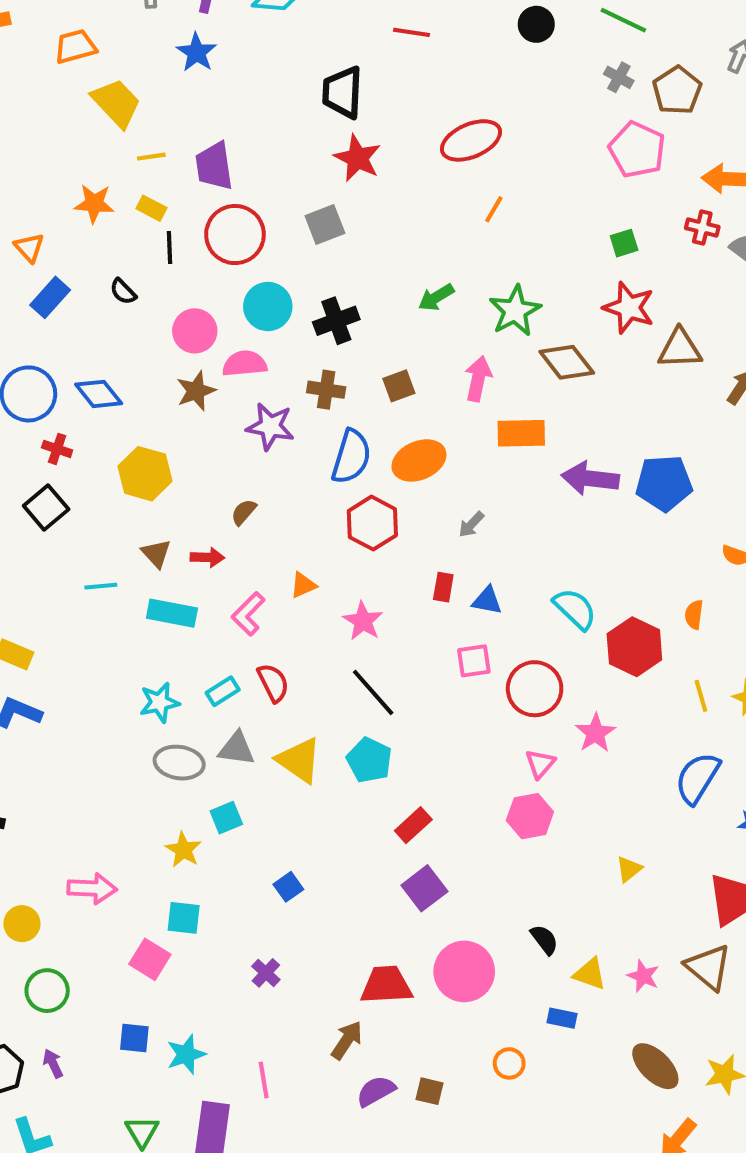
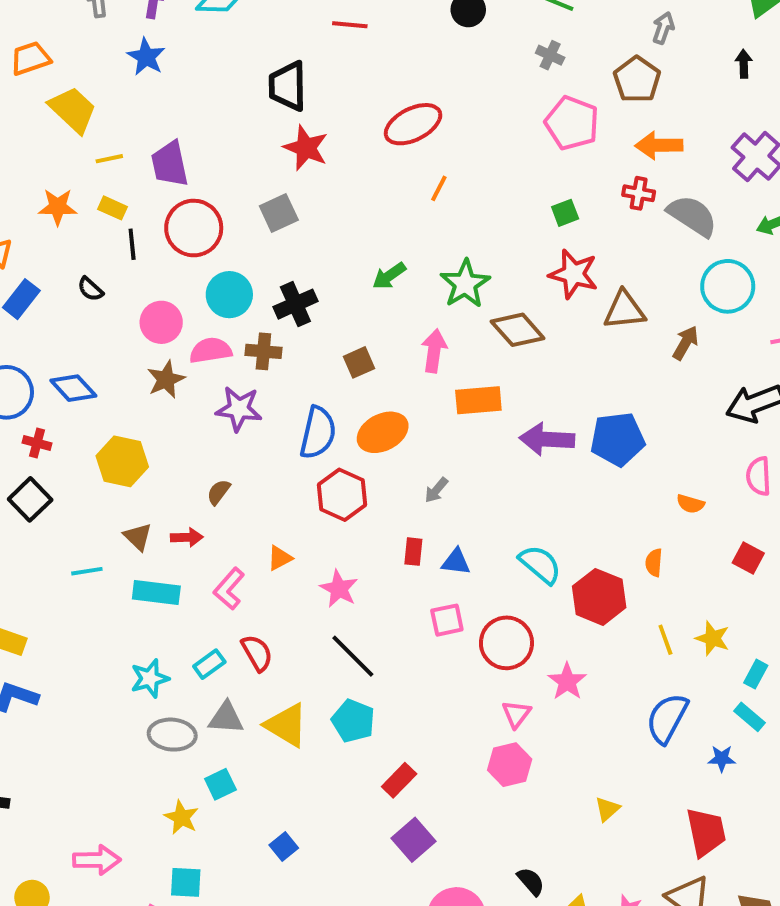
brown pentagon: (677, 90) -> (637, 79), moved
brown cross: (326, 390) -> (263, 351), moved

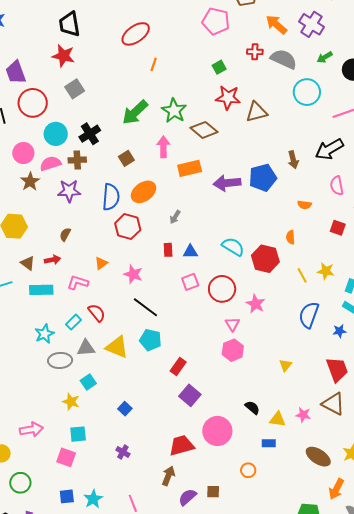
orange arrow: (659, 145) -> (276, 25), moved, turned 50
red star: (306, 148) -> (63, 56), moved
green arrow: (389, 276) -> (135, 112), size x1.6
brown arrow: (685, 343) -> (293, 160), moved, turned 144
pink L-shape: (229, 589) -> (78, 282), turned 75

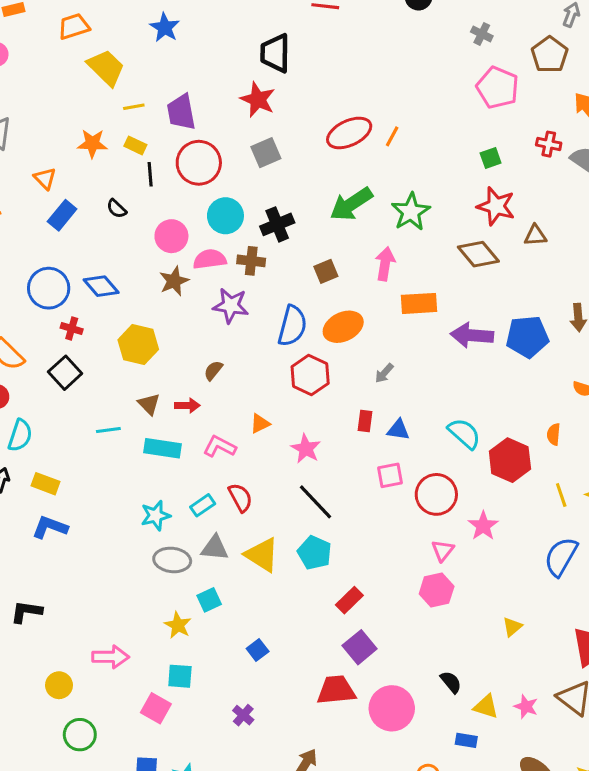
red ellipse: (136, 34) -> (349, 133), moved
brown triangle: (257, 112) -> (535, 235), size x0.7
brown diamond: (204, 130) -> (478, 254), moved
red trapezoid: (182, 445) -> (336, 690), moved

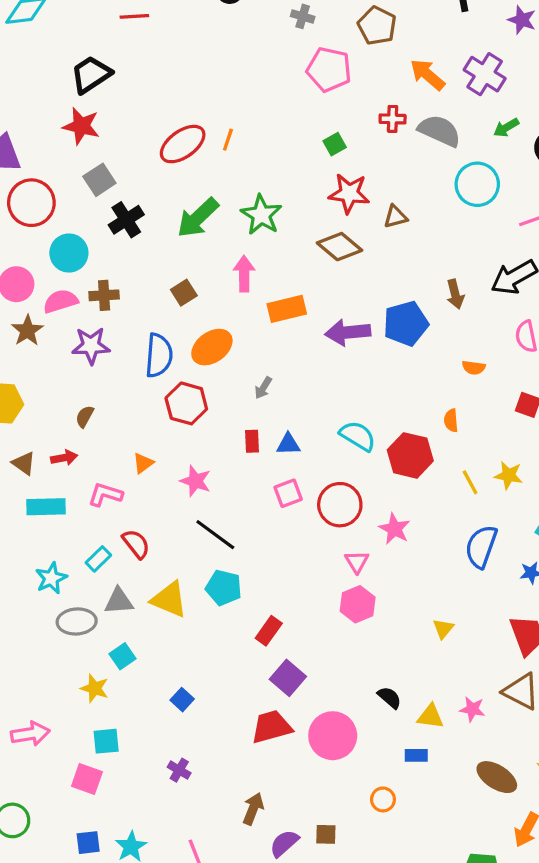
black trapezoid: (275, 53) -> (91, 74), turned 66
black cross: (277, 224) -> (126, 220), moved

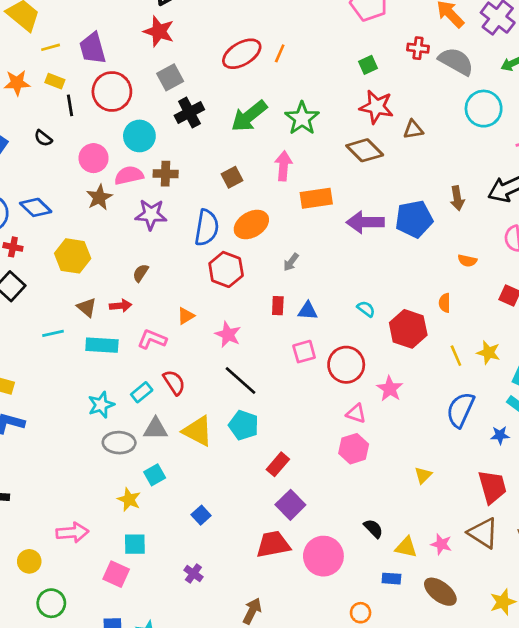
cyan semicircle: (358, 436) -> (366, 309), size x0.6
pink triangle: (357, 562) -> (356, 413), turned -45
brown ellipse: (497, 777) -> (440, 592), moved

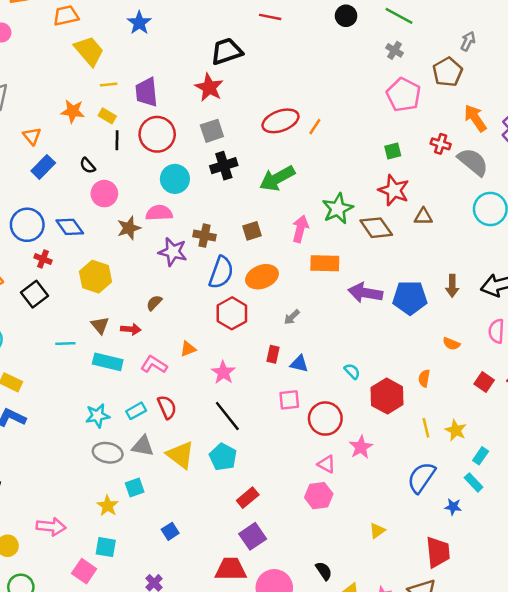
green star: (302, 118) -> (338, 209), moved
pink circle: (94, 158) -> (104, 194), moved
brown cross: (166, 174) -> (205, 236), moved

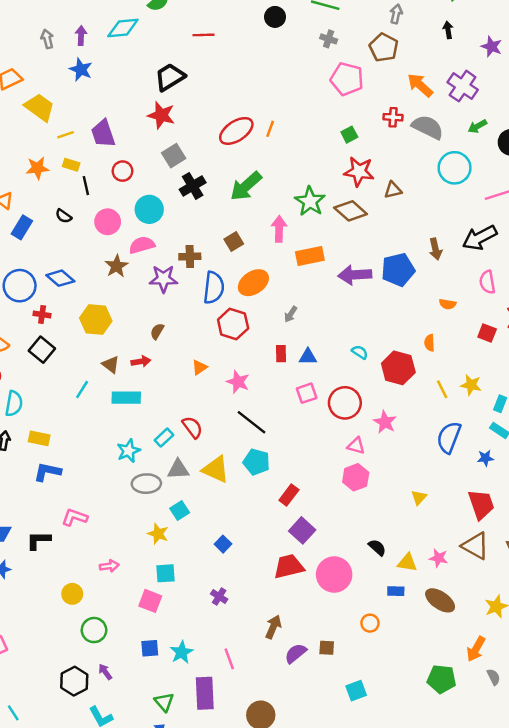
red circle: (157, 134) -> (123, 171), size x0.6
pink circle: (104, 194) -> (108, 222), moved
cyan line: (65, 343) -> (82, 390), turned -42
pink L-shape: (154, 365) -> (75, 517), moved
pink arrow: (51, 527) -> (109, 566), size x0.7

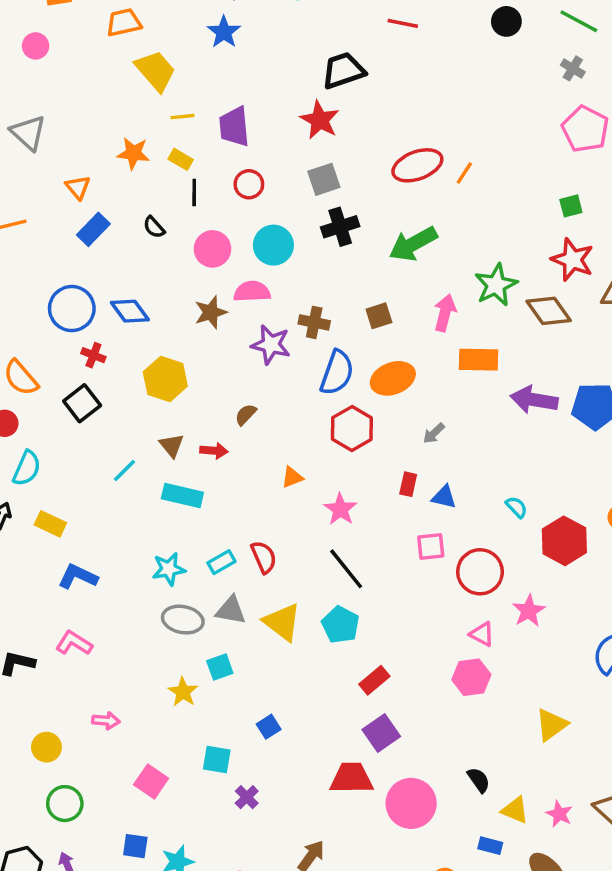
blue L-shape: (47, 472) -> (78, 577), moved
yellow triangle: (419, 497) -> (551, 725), size x1.5
cyan square: (165, 573) -> (217, 759), moved

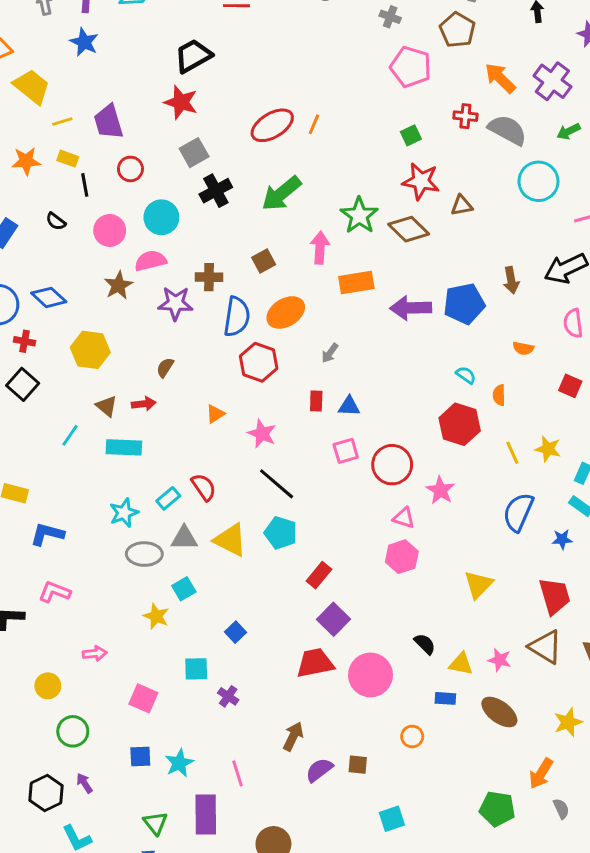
cyan semicircle: (516, 507) -> (466, 375), moved

